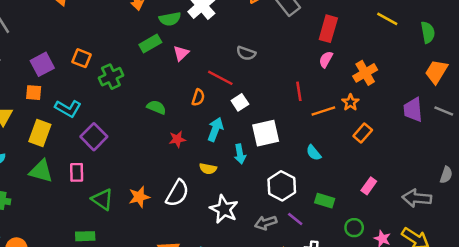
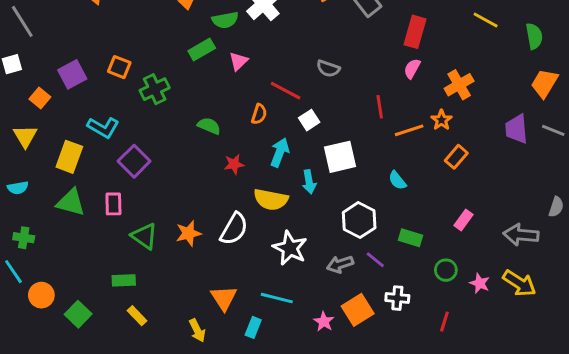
gray semicircle: (246, 53) -> (328, 69), moved
orange square: (34, 93) -> (40, 98), moved, turned 35
yellow semicircle: (208, 169) -> (271, 199), size x1.6

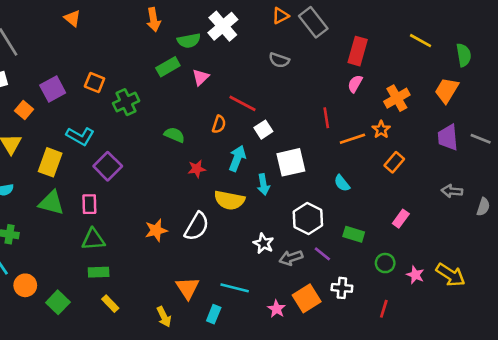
gray semicircle: (328, 69) -> (279, 60), moved
orange trapezoid: (544, 83) -> (447, 90), moved
gray arrow: (521, 235) -> (452, 191), moved, size x0.7
green triangle: (144, 236) -> (93, 239), moved, turned -40
white star: (290, 248) -> (263, 243), moved, size x0.7

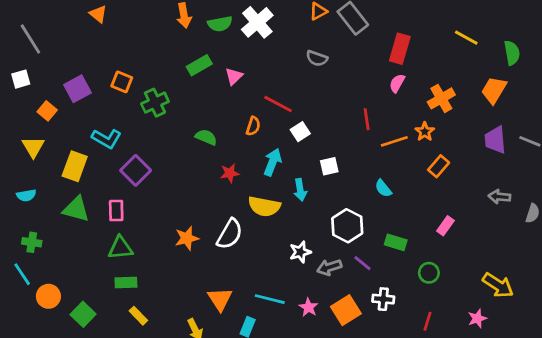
green semicircle: (189, 41) -> (220, 24), moved
white square: (291, 162) -> (329, 166), size x0.6
white star: (263, 243) -> (300, 252), turned 30
pink star: (415, 275) -> (477, 318), moved, turned 30
pink star: (277, 309) -> (309, 307), moved

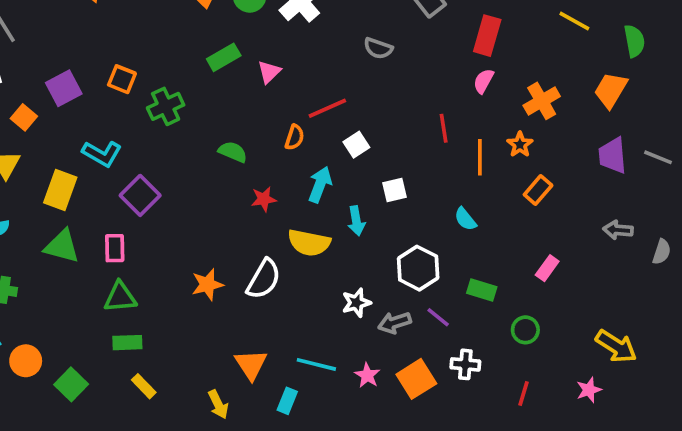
red line: (278, 104) -> (327, 108), turned -52
orange line: (394, 141) -> (480, 157), turned -72

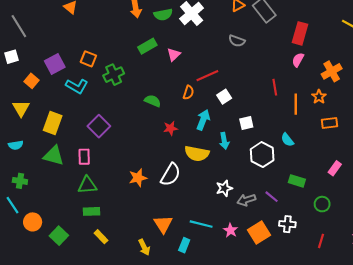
cyan L-shape: (102, 154) -> (77, 86), moved
orange rectangle: (538, 190) -> (329, 123), turned 42
white hexagon: (418, 268) -> (262, 155), moved

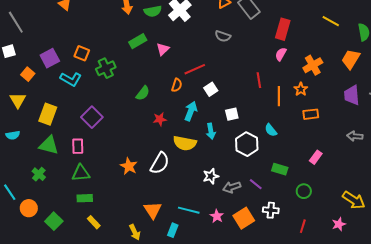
green semicircle: (153, 101) -> (143, 93), turned 105
orange star: (138, 178) -> (129, 166), turned -30
green cross: (20, 181) -> (39, 174), moved, turned 32

